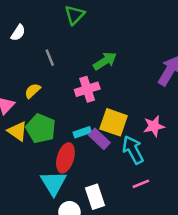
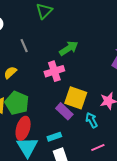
cyan rectangle: (82, 132) -> (54, 137), moved
cyan arrow: (133, 150) -> (92, 120), size x0.7
red ellipse: (65, 158) -> (23, 128), moved

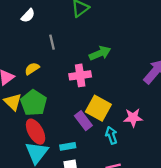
red ellipse: (23, 128) -> (36, 132), turned -55

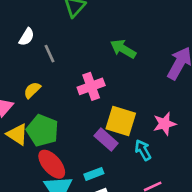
white semicircle: (28, 16) -> (27, 37), moved
green arrow: (100, 53) -> (123, 49), moved, turned -115

